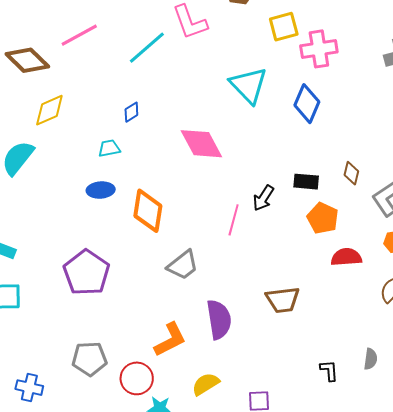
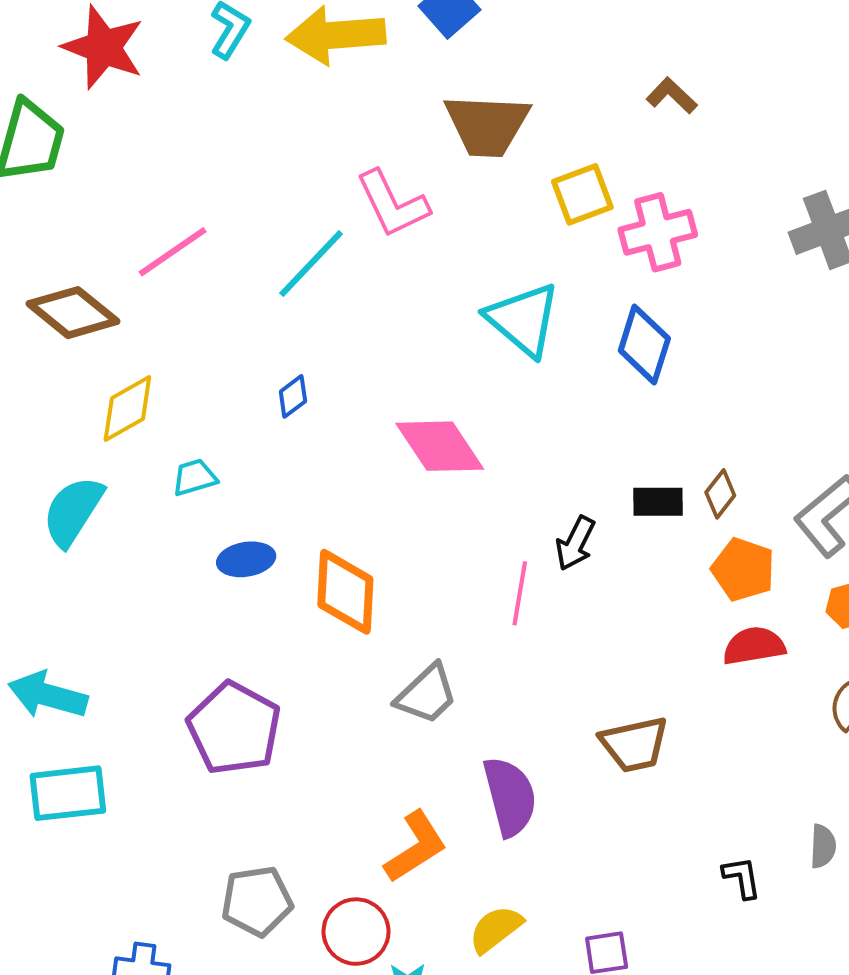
cyan trapezoid: (109, 148) -> (194, 477), moved
brown diamond: (351, 173) -> (720, 494), moved, turned 30
orange pentagon: (323, 218) -> (743, 569), moved

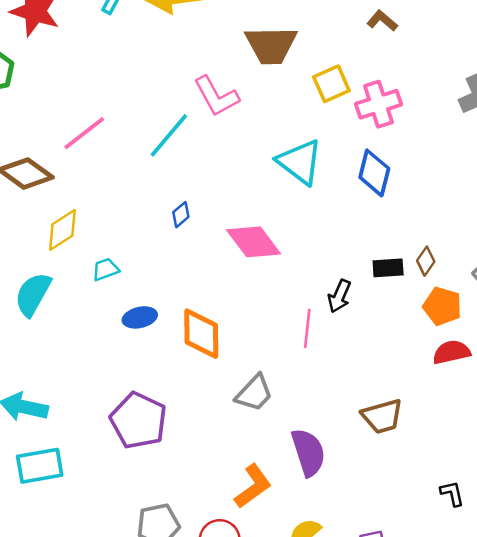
blue diamond: (293, 396) -> (181, 215), moved

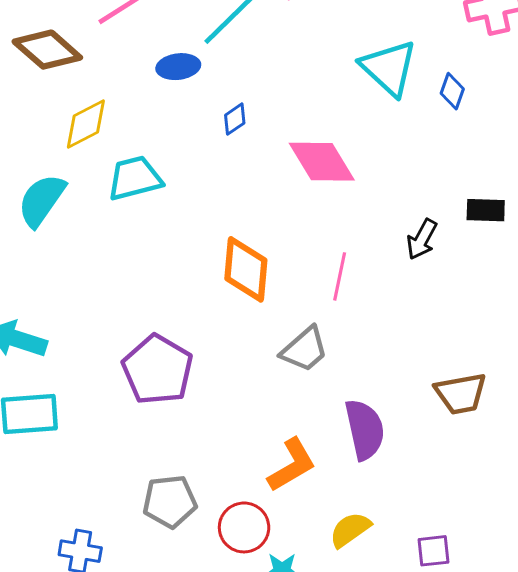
blue diamond: (374, 173) -> (452, 91), moved, size x0.6
cyan trapezoid: (106, 269) -> (135, 178), size x1.6
blue ellipse: (140, 317) -> (178, 67), moved
pink line: (307, 328) -> (340, 276), moved

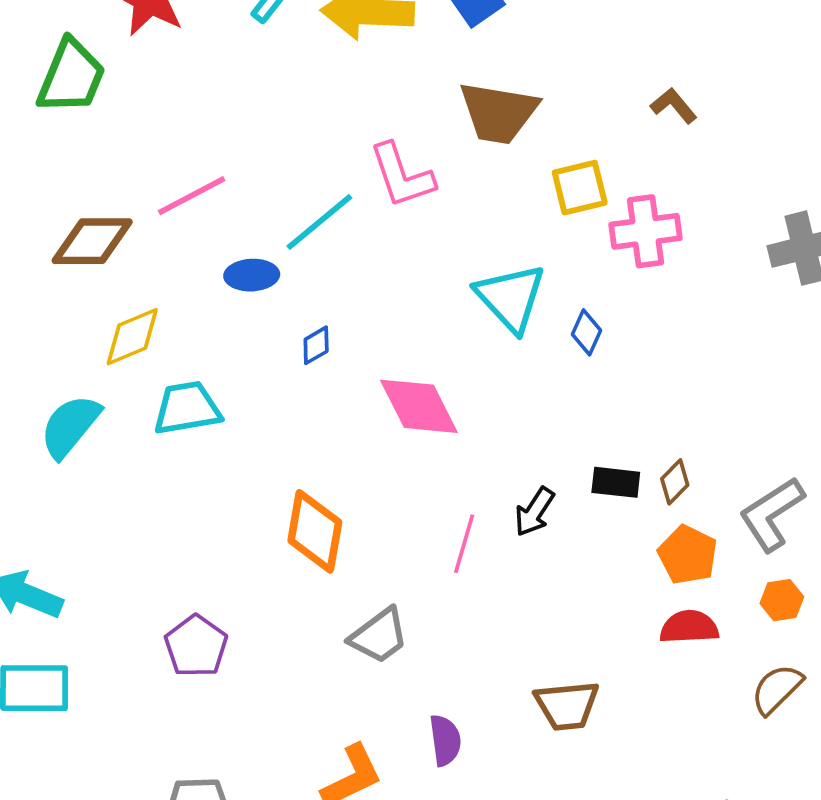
brown diamond: (47, 50) -> (92, 241), turned -46
pink line: (340, 276) -> (464, 544), moved
purple pentagon: (158, 370) -> (196, 646), size x0.7
purple semicircle: (365, 429) -> (445, 740), size x0.7

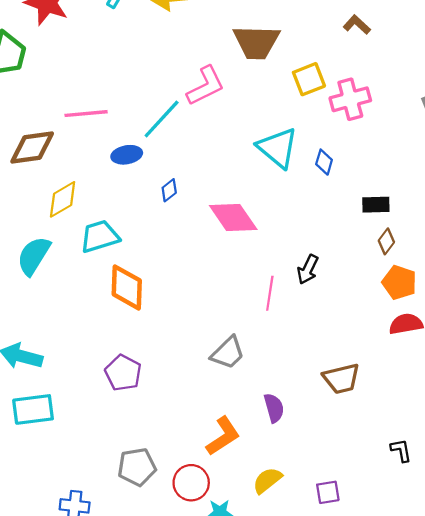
pink L-shape: (402, 175) -> (206, 86), turned -90
pink line: (192, 196) -> (86, 114), turned 30
black rectangle: (616, 482) -> (376, 205), moved
orange diamond: (315, 531) -> (127, 287), moved

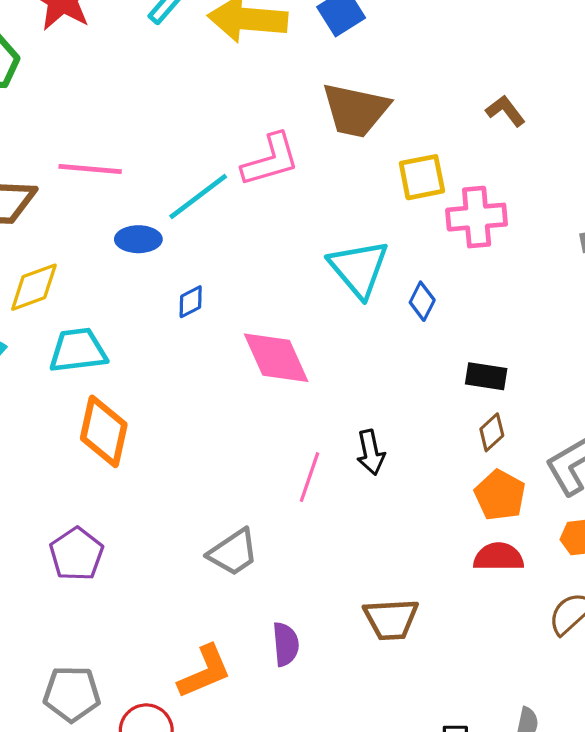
black arrow: (308, 269) -> (371, 452), turned -48

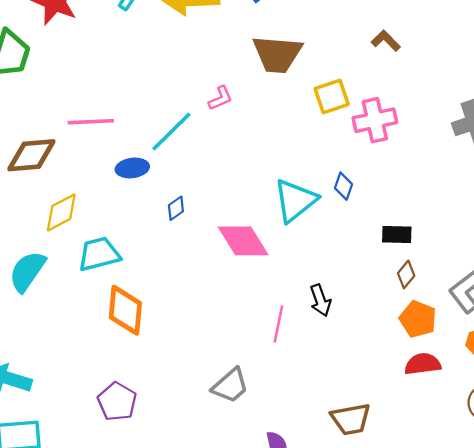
pink L-shape: (270, 160) -> (220, 98), size x0.6
cyan triangle: (359, 269) -> (295, 200), moved, turned 39

